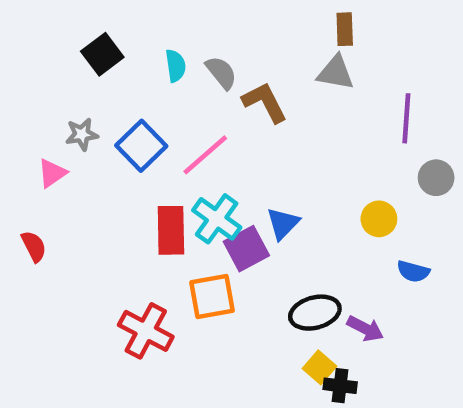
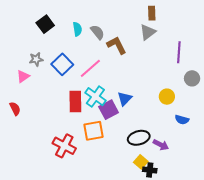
gray triangle: (335, 73) -> (148, 32), turned -48

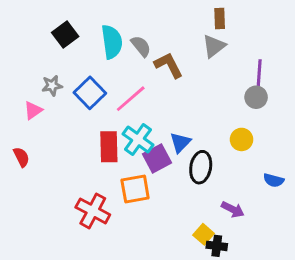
cyan semicircle: (77, 29) -> (112, 42), size x1.6
gray circle: (192, 78) -> (256, 97), moved
blue semicircle: (182, 120) -> (274, 180), moved
black ellipse: (139, 138) -> (201, 167), moved, turned -65

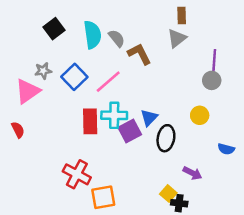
pink triangle: (33, 110) -> (28, 91), size x1.6
cyan cross: (138, 139) -> (114, 115), turned -35
orange square: (135, 189) -> (103, 197), moved

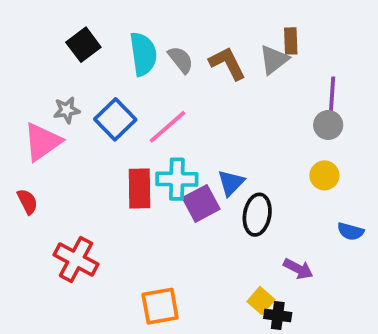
brown rectangle: (182, 15) -> (291, 41), moved
brown L-shape: (139, 54) -> (227, 63), moved
yellow circle: (200, 115) -> (324, 175), moved
red cross: (77, 174) -> (76, 259), moved

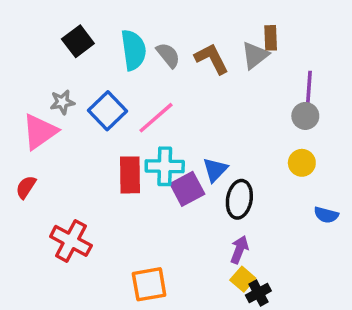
red semicircle: (27, 202) -> (26, 187), turned -120
purple arrow: (298, 269) -> (239, 250), moved, turned -96
black cross: (278, 315) -> (258, 293), turned -35

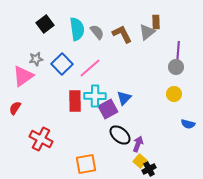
black ellipse: (239, 199) -> (120, 135), moved, turned -60

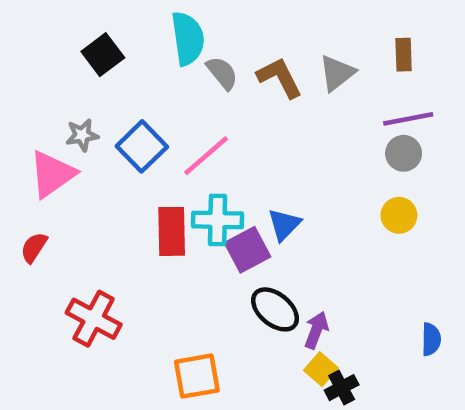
brown rectangle: (156, 22) -> (404, 55), moved
cyan semicircle: (77, 29) -> (188, 39), moved
purple line: (178, 52) -> (408, 119), turned 75
blue semicircle: (188, 124) -> (431, 339), moved, turned -104

